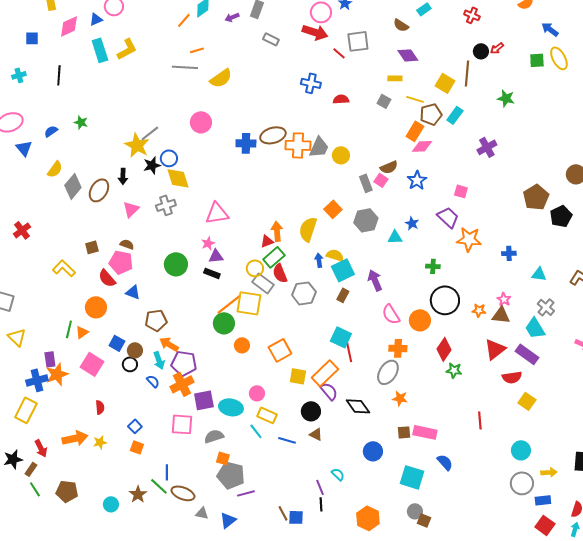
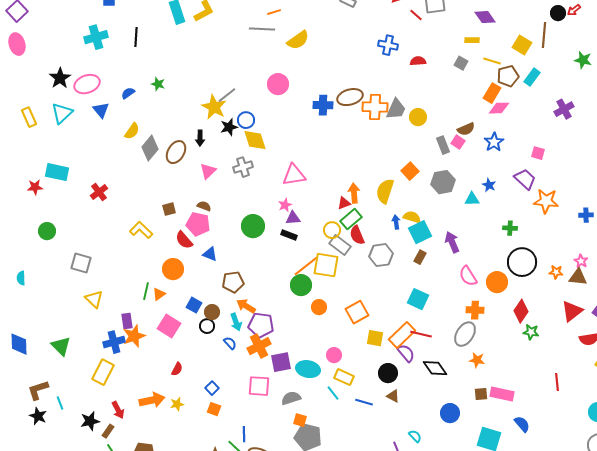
cyan cross: (19, 75) -> (96, 37), size x1.6
red line: (349, 351) -> (421, 334), moved, turned -65
red semicircle: (100, 407) -> (177, 369), turned 32

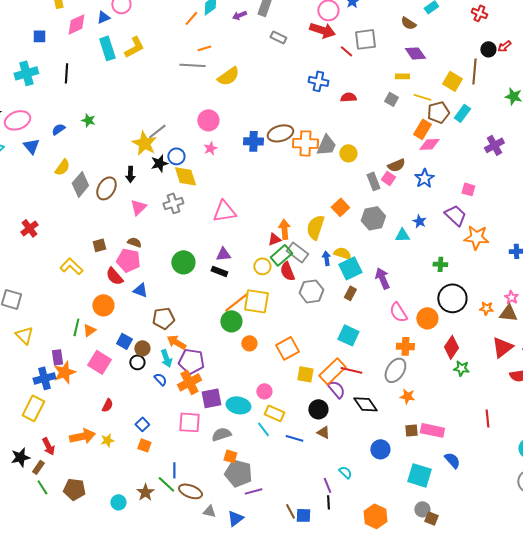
pink star: (285, 205) -> (210, 148), moved
gray rectangle: (340, 245) -> (297, 252), moved

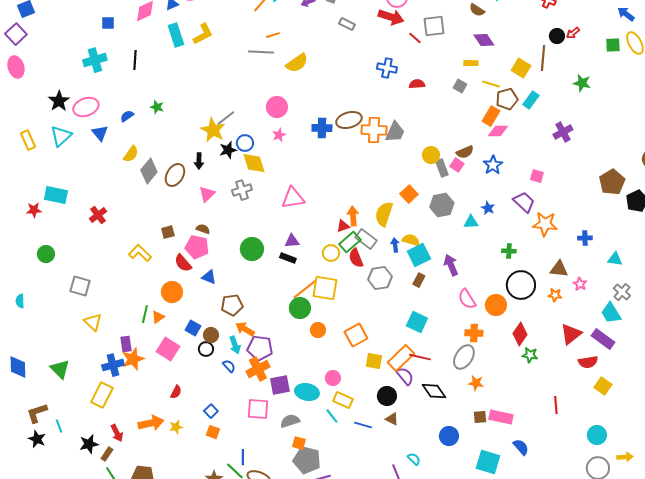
yellow circle: (348, 153) -> (431, 155), moved
brown triangle: (508, 313) -> (559, 269), moved

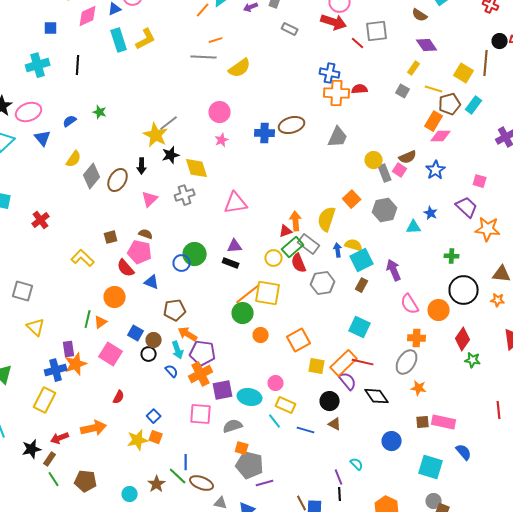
yellow rectangle: (471, 63) -> (414, 68), turned -56
orange cross: (374, 130) -> (337, 93), moved
blue circle: (245, 143) -> (182, 263), moved
yellow star: (176, 427) -> (138, 440), moved, size x1.5
red arrow: (117, 433) -> (60, 438), turned 96

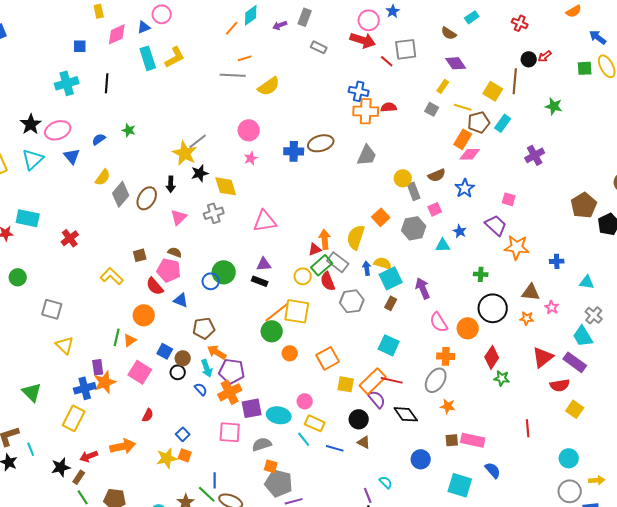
pink square: (400, 170) -> (435, 209), moved, turned 32

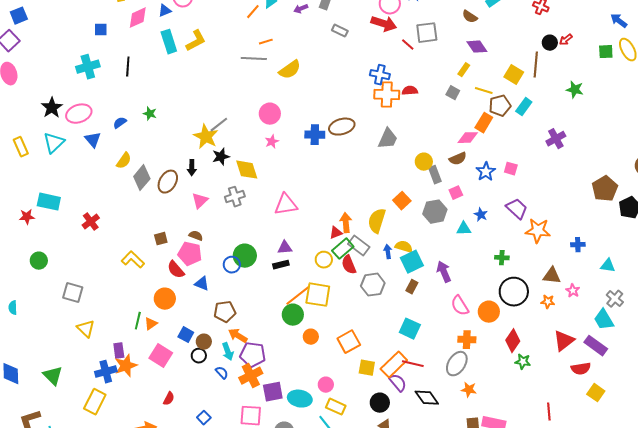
pink diamond: (470, 154) -> (468, 138), moved
pink square: (509, 199) -> (511, 169), moved
black rectangle: (260, 281) -> (281, 265), turned -35

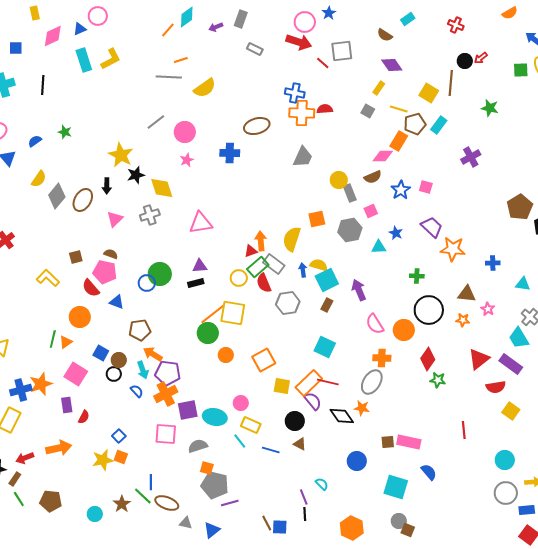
gray line: (219, 125) -> (156, 122), moved
brown ellipse: (342, 127) -> (257, 126), moved
orange square: (402, 201) -> (317, 219), turned 30
purple rectangle: (119, 351) -> (67, 405), moved
orange star: (469, 390) -> (362, 408), moved

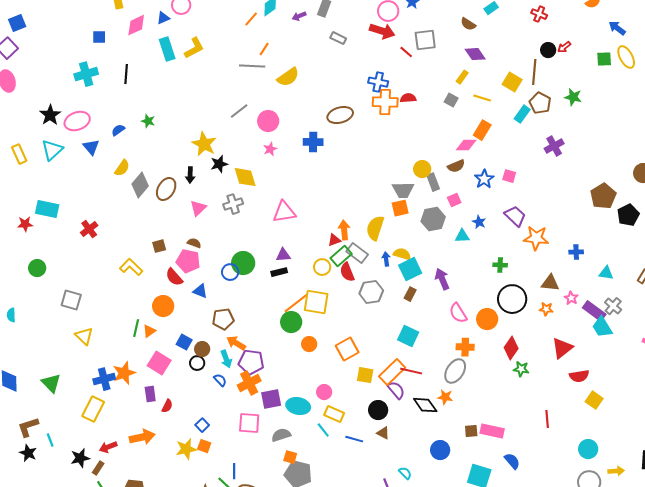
orange line: (181, 60) -> (264, 49), turned -40
brown pentagon: (415, 124) -> (540, 103), moved, turned -30
gray trapezoid: (303, 157) -> (403, 190), moved, turned 65
purple rectangle: (511, 364) -> (594, 311), moved

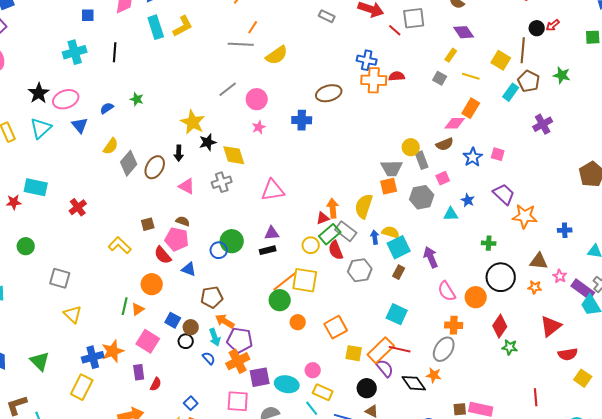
pink triangle: (198, 208) -> (187, 186), turned -48

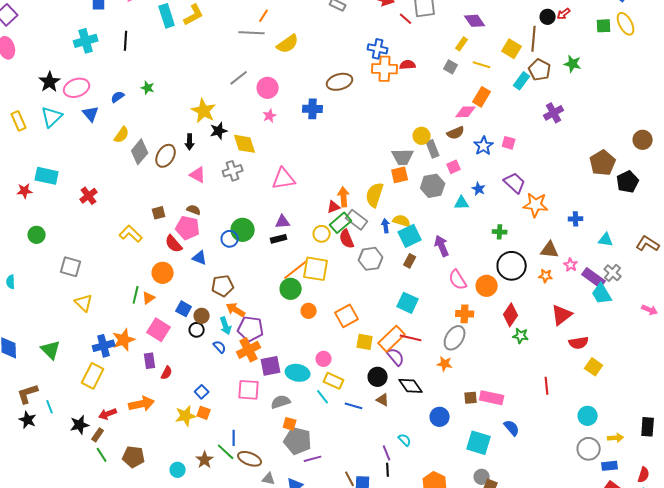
black diamond: (414, 383) -> (411, 386), moved

